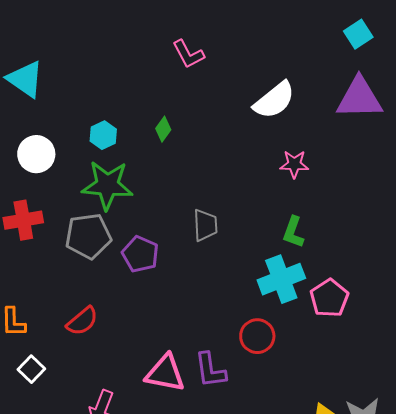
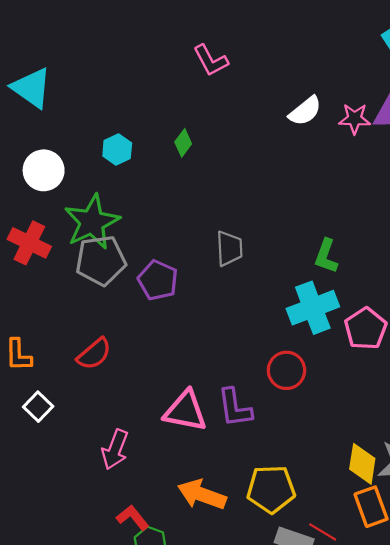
white semicircle: (274, 100) -> (305, 111), size x0.7
pink star: (294, 164) -> (355, 119), moved
green star: (107, 185) -> (92, 222), moved, turned -30
red cross: (23, 220) -> (29, 243), turned 36

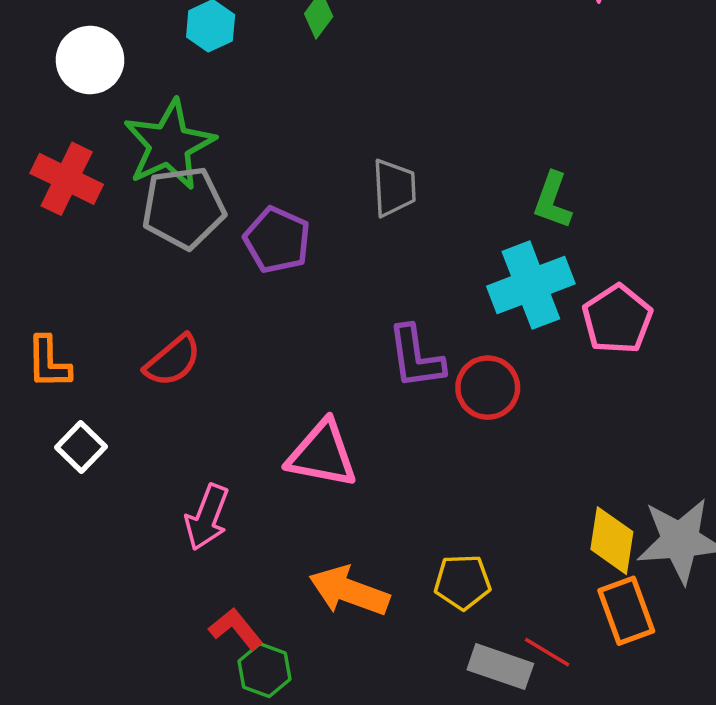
purple L-shape: (235, 408) -> (416, 357), moved
yellow pentagon: (271, 489) -> (463, 582), size x0.7

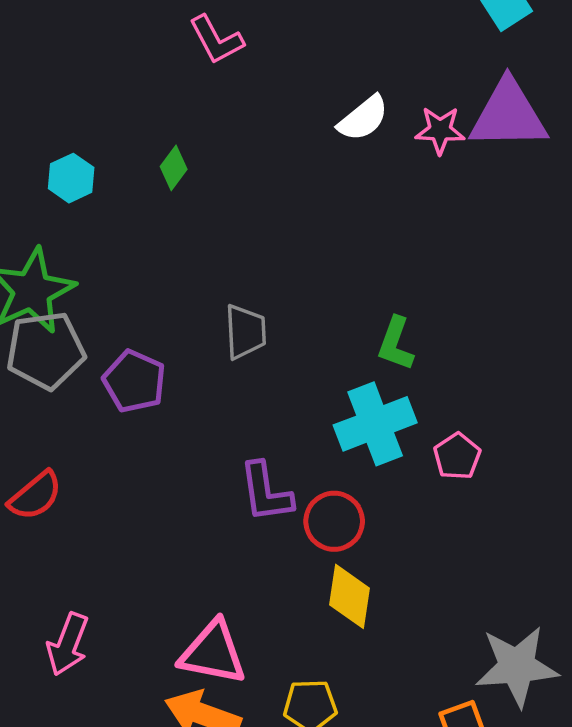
pink pentagon: (617, 319) -> (457, 456), size x0.7
pink triangle: (322, 454) -> (213, 653), moved
yellow diamond: (612, 541) -> (350, 596), moved

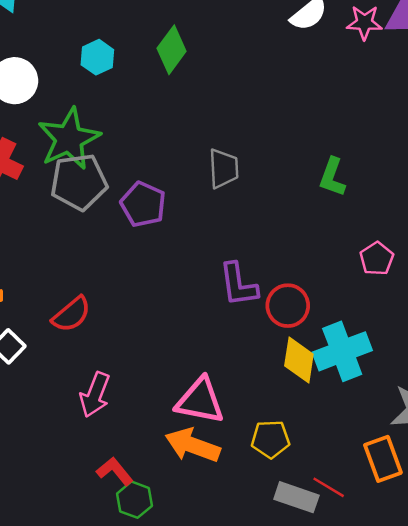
green diamond: (174, 168) -> (172, 50), size x1.5
cyan cross: (375, 424) -> (342, 351), moved
red semicircle: (35, 496) -> (71, 314), moved

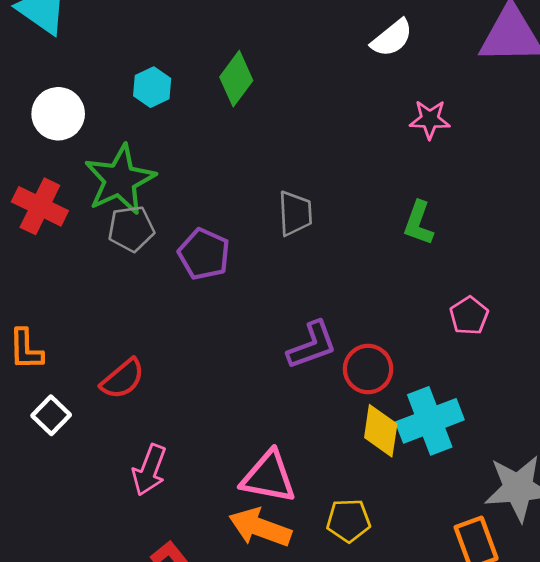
pink star: (364, 23) -> (430, 119), moved
gray pentagon: (79, 182) -> (131, 229), size x0.7
purple L-shape: (238, 285) -> (312, 345), turned -102

